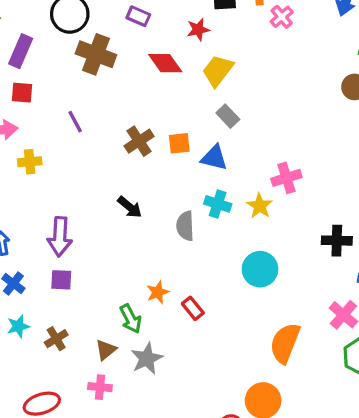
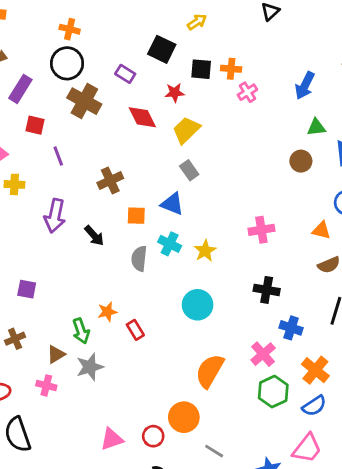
red square: (22, 93) -> (35, 125), moved
orange square: (179, 143) -> (136, 216), moved
pink cross: (286, 178) -> (261, 230), moved
purple arrow: (60, 237) -> (55, 216), moved

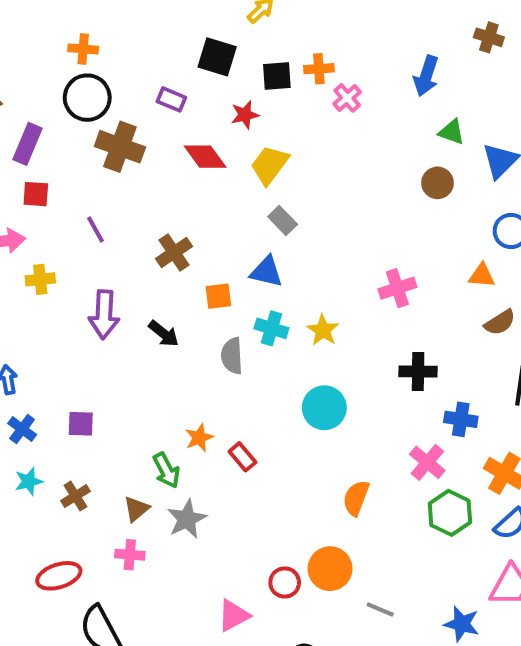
red square: (35, 125) -> (36, 194), moved
green triangle: (316, 127) -> (452, 132), turned 36
orange semicircle: (210, 371) -> (356, 498), size x0.7
red circle: (153, 436) -> (285, 582), moved

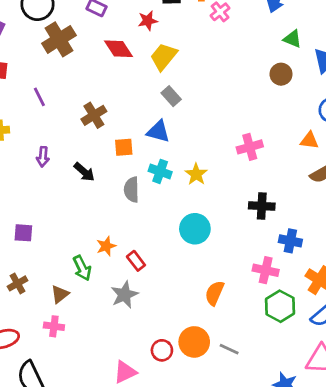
brown cross: (120, 147) -> (59, 39), turned 36
purple arrow: (104, 314) -> (43, 157), size x0.6
pink cross: (427, 462) -> (266, 270), turned -30
gray star: (187, 519) -> (124, 295), moved
gray line: (380, 609) -> (229, 349), moved

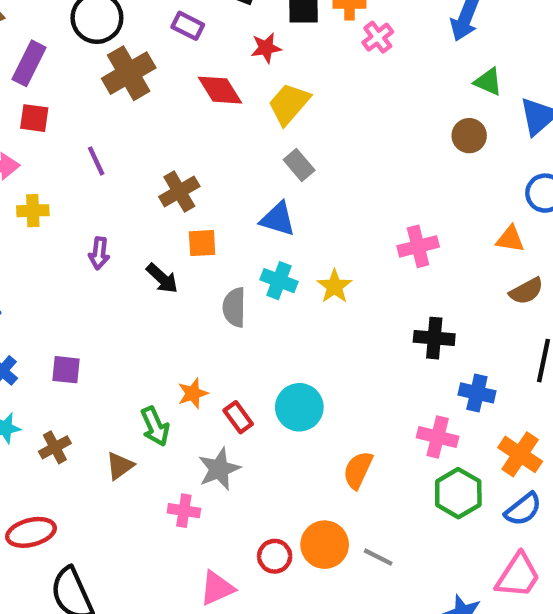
orange square: (124, 147) -> (202, 243), moved
cyan circle: (195, 229) -> (299, 407), moved
pink cross: (54, 326) -> (184, 511), moved

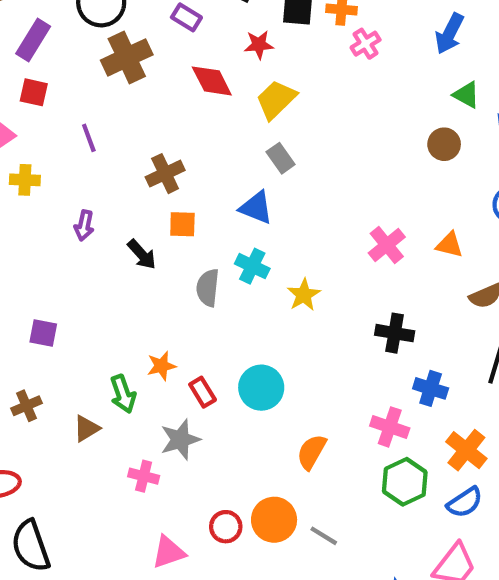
orange triangle: (510, 239) -> (449, 245), moved
pink cross: (418, 246) -> (387, 245), turned -30
yellow star: (334, 286) -> (304, 295), moved

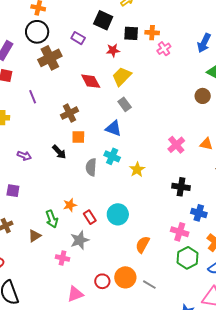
red diamond: (212, 81) -> (91, 81), moved
purple arrow: (84, 226) -> (24, 156), moved, turned -80

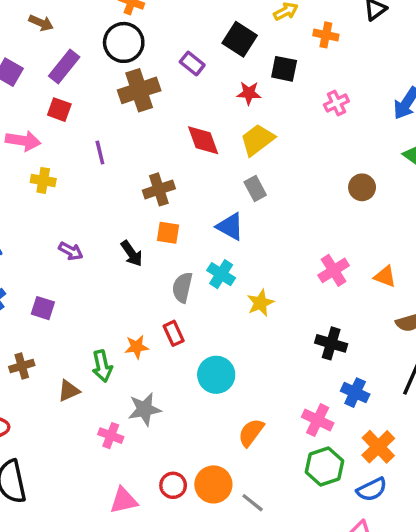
orange cross: (152, 33) -> (326, 35), moved
brown circle: (203, 96) -> (362, 187), moved
red rectangle: (90, 217) -> (174, 333), moved

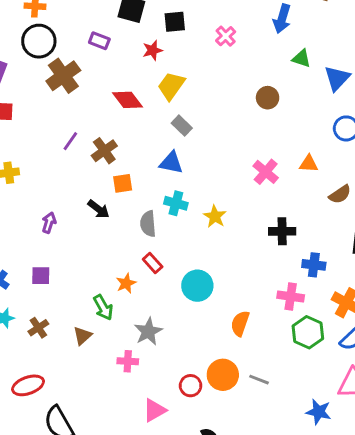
purple line: (100, 152) -> (70, 141), moved, turned 66
purple arrow: (71, 251) -> (49, 223), turned -84

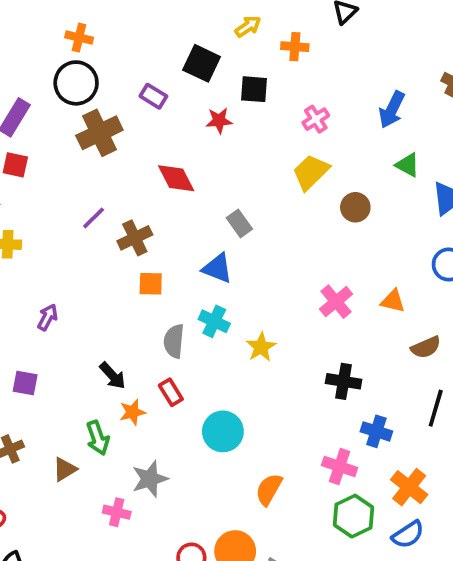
yellow trapezoid: (171, 86) -> (311, 172), moved
black arrow: (99, 209) -> (112, 376), moved

